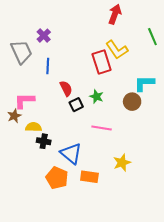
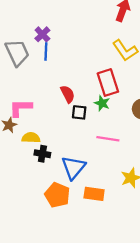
red rectangle: (102, 62) -> (108, 83), moved
blue line: (48, 66) -> (46, 52), moved
black square: (76, 105) -> (79, 112), turned 32
blue triangle: (71, 153) -> (73, 168), turned 30

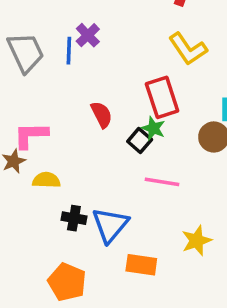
purple cross: (42, 34) -> (88, 35), moved
black square: (79, 112) -> (140, 140), moved, turned 35
black cross: (42, 154) -> (74, 218), moved
orange pentagon: (57, 195) -> (67, 282), moved

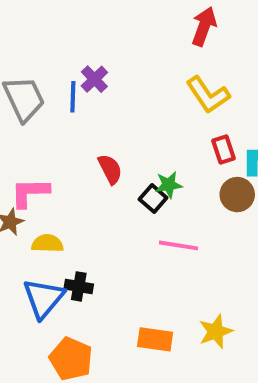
red rectangle: (162, 97) -> (223, 150), moved, size x0.6
green star: (153, 128) -> (169, 185), turned -30
blue triangle: (110, 225) -> (44, 298), moved
yellow star: (197, 241) -> (216, 331), moved

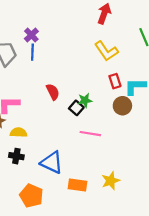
purple cross: (94, 79) -> (31, 35), moved
black cross: (79, 286) -> (16, 156), moved
blue triangle: (44, 298) -> (52, 163), moved, turned -45

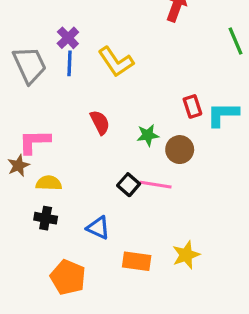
yellow L-shape: (106, 51) -> (116, 62), moved
brown circle: (122, 106) -> (180, 150), moved
black square: (76, 108) -> (129, 185), moved
blue triangle: (52, 163) -> (98, 228), size x0.7

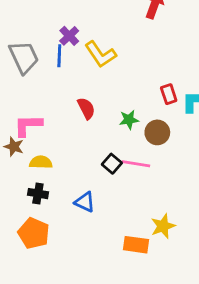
purple cross: (68, 38) -> (69, 36), moved
brown star: (18, 165) -> (14, 147), turned -30
orange rectangle: (137, 261) -> (136, 245), moved
orange pentagon: (68, 277) -> (34, 233), moved

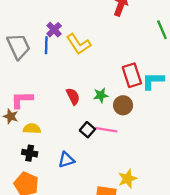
red rectangle: (169, 94) -> (132, 75), size x1.5
red semicircle: (86, 108) -> (73, 96), moved
blue triangle: (85, 202) -> (66, 160), turned -42

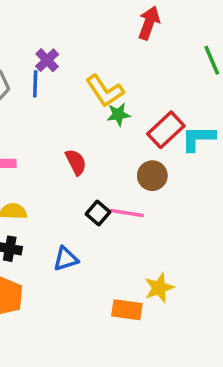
yellow L-shape: (79, 44) -> (105, 91), moved
red rectangle: (132, 75) -> (166, 130), turned 65
green star: (101, 95) -> (118, 115), moved

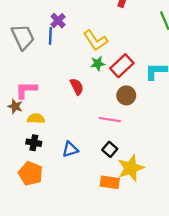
green star: (118, 115) -> (98, 63), moved
red rectangle: (166, 130) -> (122, 66), moved
black square: (98, 213) -> (110, 149), moved
yellow star: (159, 288) -> (131, 168), size x1.4

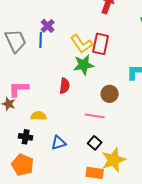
green star: (98, 63) -> (84, 65), size x1.5
red rectangle: (122, 66) -> (101, 44), moved, turned -35
red semicircle: (77, 87) -> (65, 86), turned 35
yellow semicircle: (36, 119) -> (39, 116), moved

